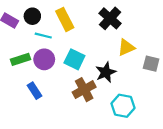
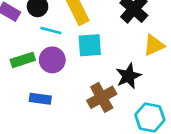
cyan square: (74, 59) -> (90, 45), moved, turned -30
blue rectangle: (35, 91) -> (40, 99), turned -49

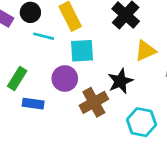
green rectangle: (23, 60) -> (17, 79), moved, turned -40
purple circle: (52, 60) -> (65, 79), moved

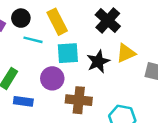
black star: (120, 81) -> (98, 62), moved
brown cross: (94, 102) -> (79, 100), turned 35

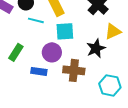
black star: (98, 62) -> (96, 48), moved
blue rectangle: (23, 101) -> (39, 71), moved

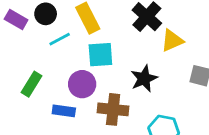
cyan line: (36, 20) -> (60, 39), turned -42
yellow triangle: (113, 31) -> (172, 41), moved

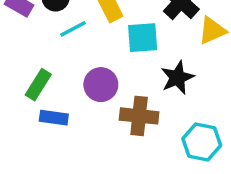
cyan square: (100, 55) -> (143, 38), moved
blue rectangle: (64, 111) -> (54, 118), moved

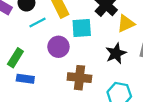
black star: (177, 78) -> (116, 53), moved
purple circle: (101, 85) -> (58, 47), moved

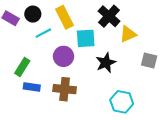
black star: (116, 53) -> (106, 63), moved
brown cross: (79, 78) -> (65, 89), moved

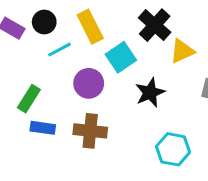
cyan square: (86, 38) -> (121, 57), turned -30

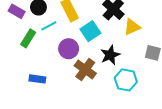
green rectangle: (29, 99) -> (28, 38), moved
brown cross: (90, 131) -> (85, 70), moved, turned 30
cyan hexagon: (173, 149) -> (126, 80), moved

